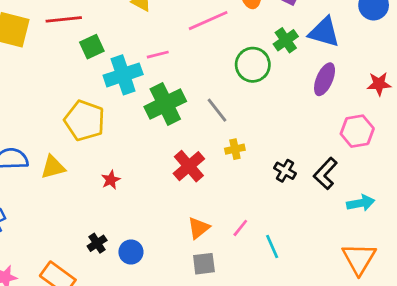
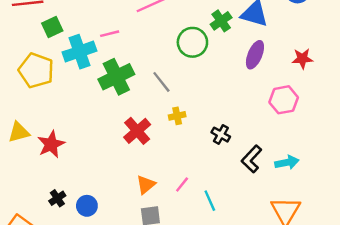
yellow pentagon: (85, 121) -> (36, 70), moved
black L-shape: (325, 174) -> (252, 159), moved
red star: (111, 180) -> (51, 144), moved, size x1.6

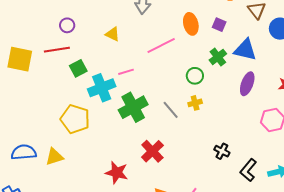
green circle: (192, 42) -> (195, 76), size x0.7
yellow pentagon: (36, 70) -> (75, 119), moved
yellow cross: (177, 116) -> (195, 103), moved
red star: (51, 144) -> (117, 173), moved, turned -30

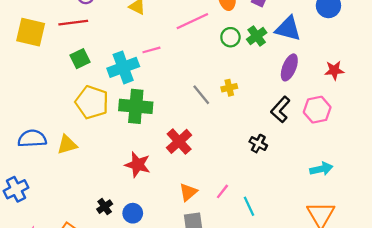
green square: (78, 68) -> (80, 59), moved
green circle: (195, 76) -> (230, 37), moved
green cross: (133, 107) -> (136, 106), moved, turned 32
black L-shape: (248, 170) -> (280, 109), moved

